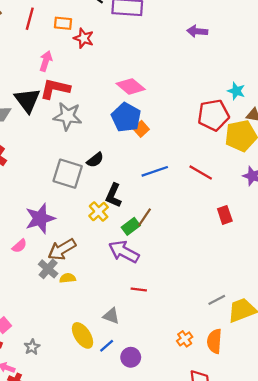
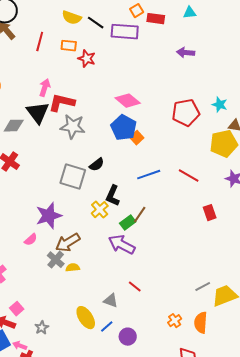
pink arrow: (46, 61) -> (45, 88), moved
red pentagon: (213, 115) -> (186, 113), moved
red line: (139, 290) -> (135, 287), moved, turned 32

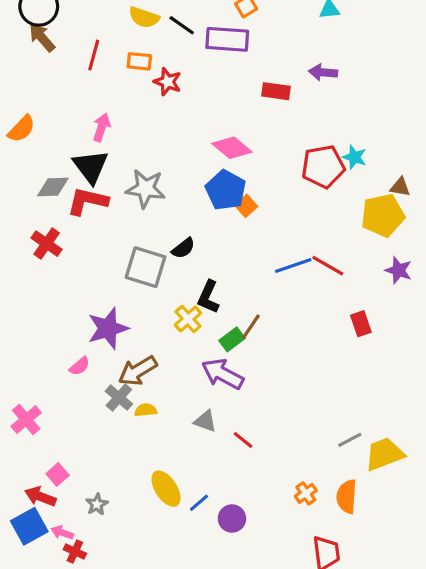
red rectangle: (156, 19) -> (276, 91), moved
red L-shape: (62, 103) -> (87, 201), moved
cyan star: (220, 105) -> (355, 157), moved
blue line: (149, 175) -> (293, 266), moved
gray triangle: (111, 301) -> (205, 421), moved

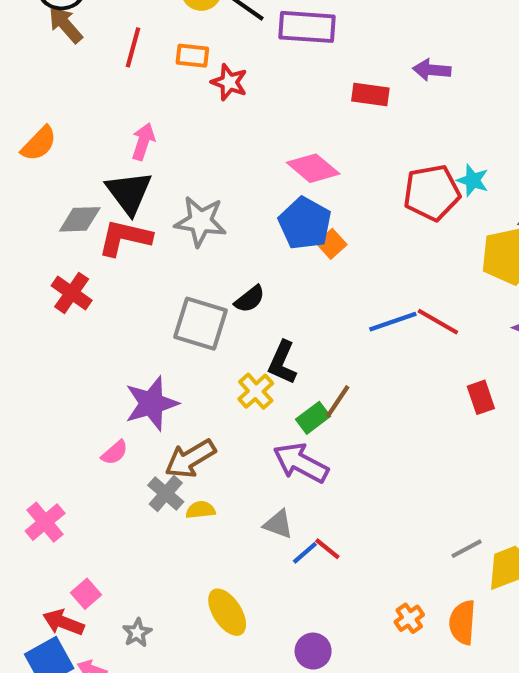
blue line: (199, 503) -> (305, 553), moved

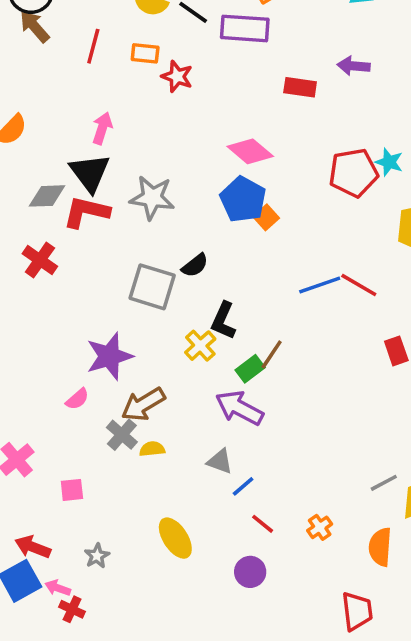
red line: (327, 549) -> (263, 524), moved
pink square: (86, 594) -> (72, 490), moved, turned 35
orange cross: (409, 618) -> (320, 527), moved

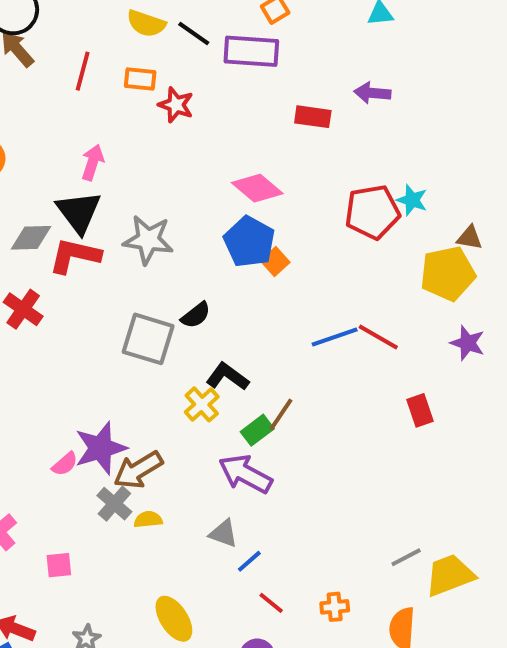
black L-shape: (223, 321) -> (227, 377), turned 102
purple star: (109, 356) -> (101, 448), moved
orange cross: (320, 527) -> (335, 607), turned 30

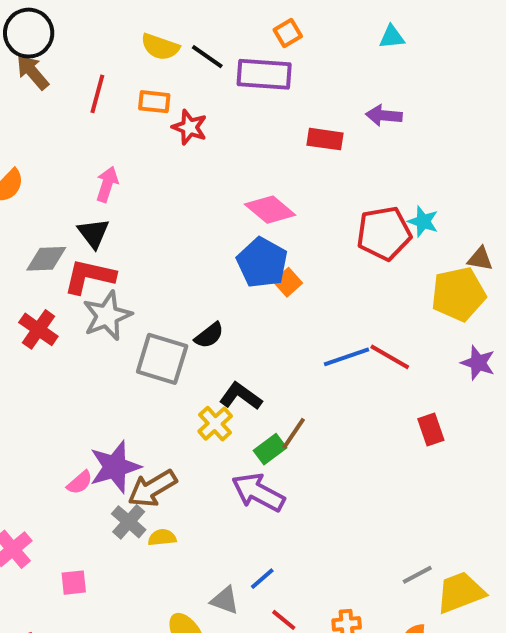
black triangle: (79, 212) -> (93, 233), size x0.7
gray star: (148, 240) -> (107, 316), moved, turned -30
gray triangle: (224, 533) -> (225, 600), moved

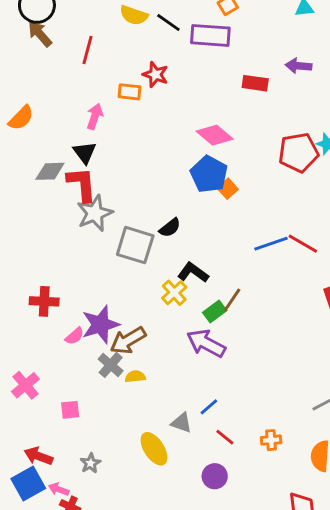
orange rectangle: (154, 102) -> (129, 92), moved
red L-shape: (89, 276) -> (82, 184), turned 72
red cross: (38, 329) -> (44, 301), moved, turned -32

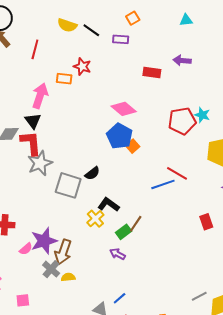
purple rectangle: (210, 35) -> (121, 39), size x0.6
pink arrow: (95, 116) -> (40, 96), size x1.4
red line: (303, 244) -> (177, 173), moved
brown arrow: (128, 340) -> (63, 252), turned -40
purple arrow: (206, 343) -> (118, 254), size x0.6

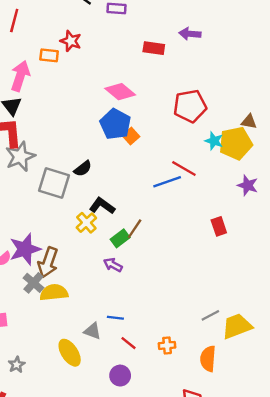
cyan star: (202, 115) -> (214, 141), moved
yellow semicircle: (68, 277) -> (54, 292), size x1.6
blue line: (120, 298) -> (115, 318), turned 48

